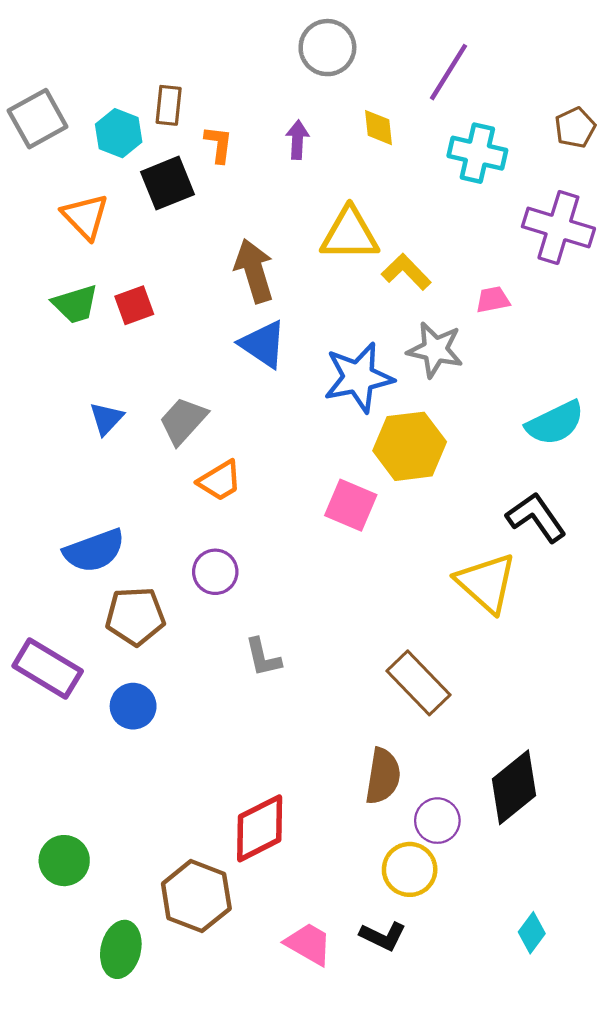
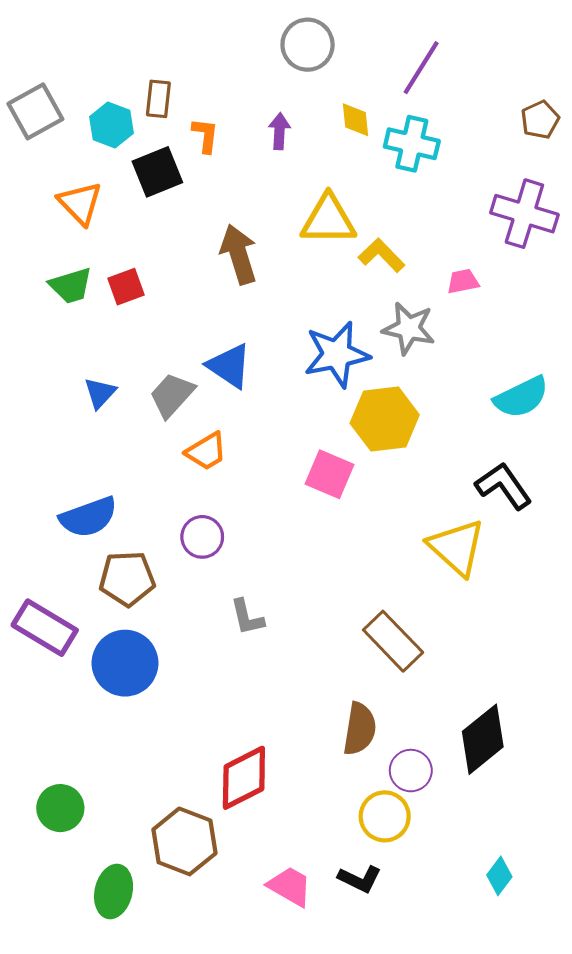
cyan cross: (477, 153) -> (412, 144), moved
blue triangle: (263, 344) -> (229, 366), moved
blue circle: (133, 706) -> (125, 663), size x1.5

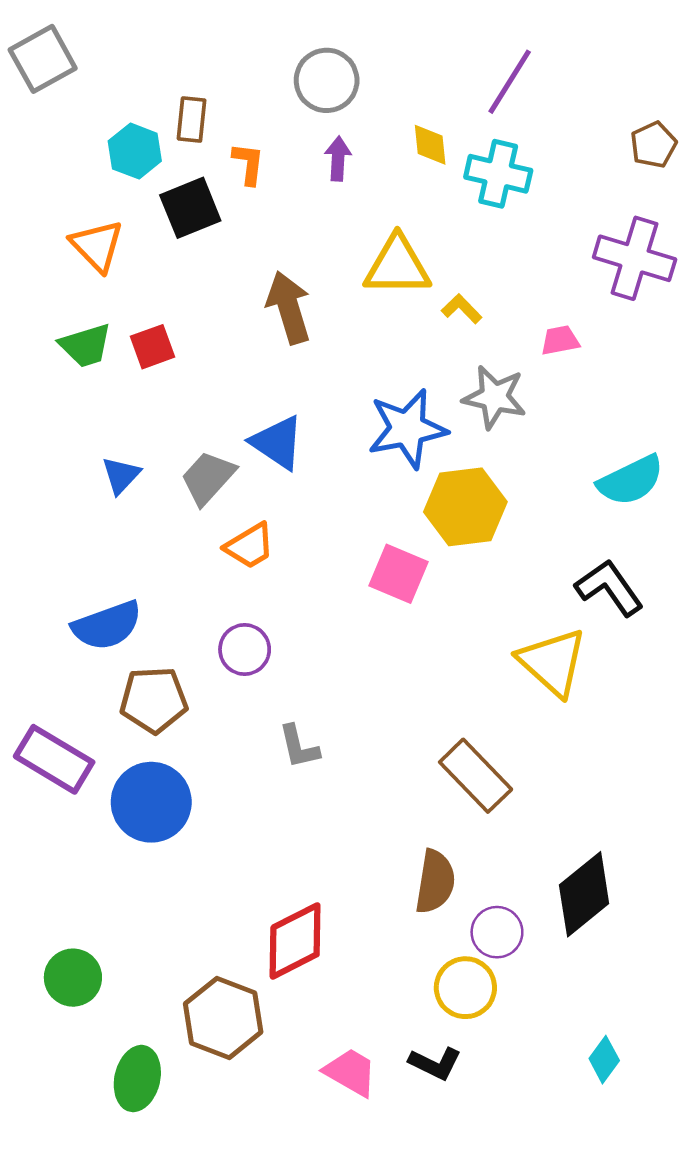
gray circle: (308, 45) -> (327, 80), moved
gray square: (35, 111) -> (43, 59), moved
yellow L-shape: (382, 255) -> (462, 309), size x0.7

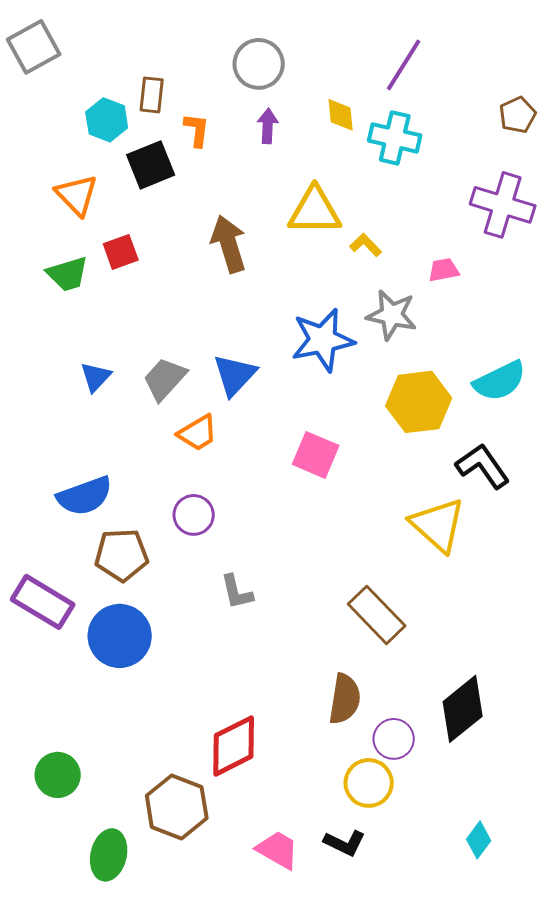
red square: (152, 347) -> (121, 252), moved
blue triangle: (277, 443) -> (235, 375), moved, turned 39
yellow hexagon: (465, 507) -> (419, 402), moved

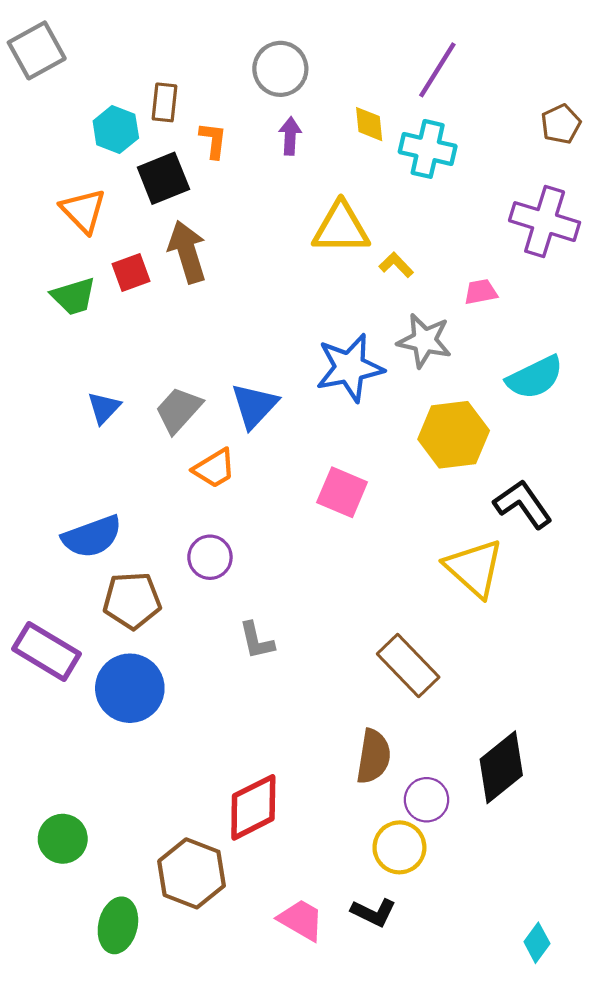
brown arrow: (229, 244) -> (187, 252), moved
cyan semicircle: (500, 381) -> (535, 377), moved
cyan diamond: (479, 840) -> (537, 943), moved

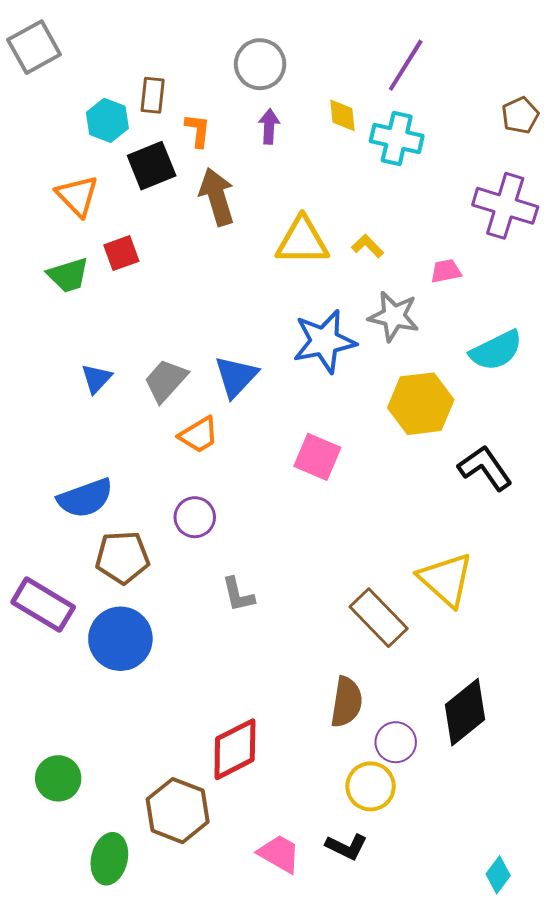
yellow triangle: (341, 228) -> (302, 241), moved
brown arrow: (187, 252) -> (217, 197), moved
yellow triangle: (474, 568) -> (446, 579), moved

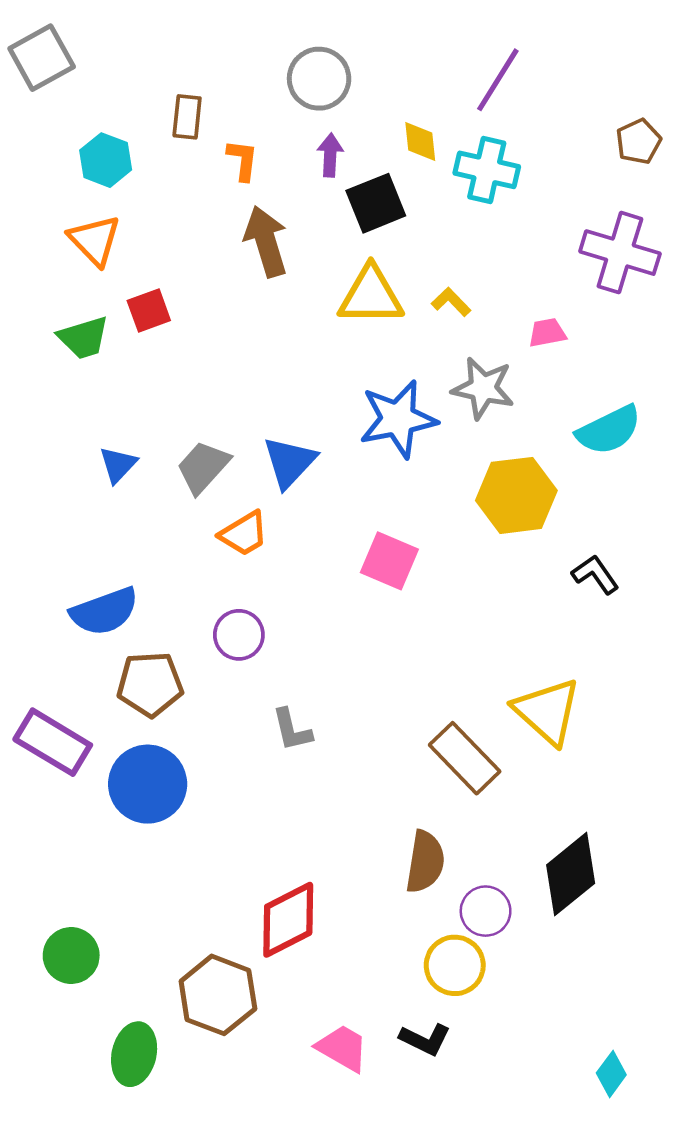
cyan hexagon: (107, 120) -> (106, 160), moved
black square: (152, 166) -> (376, 203), moved
black L-shape: (485, 468) -> (595, 574), size x0.7

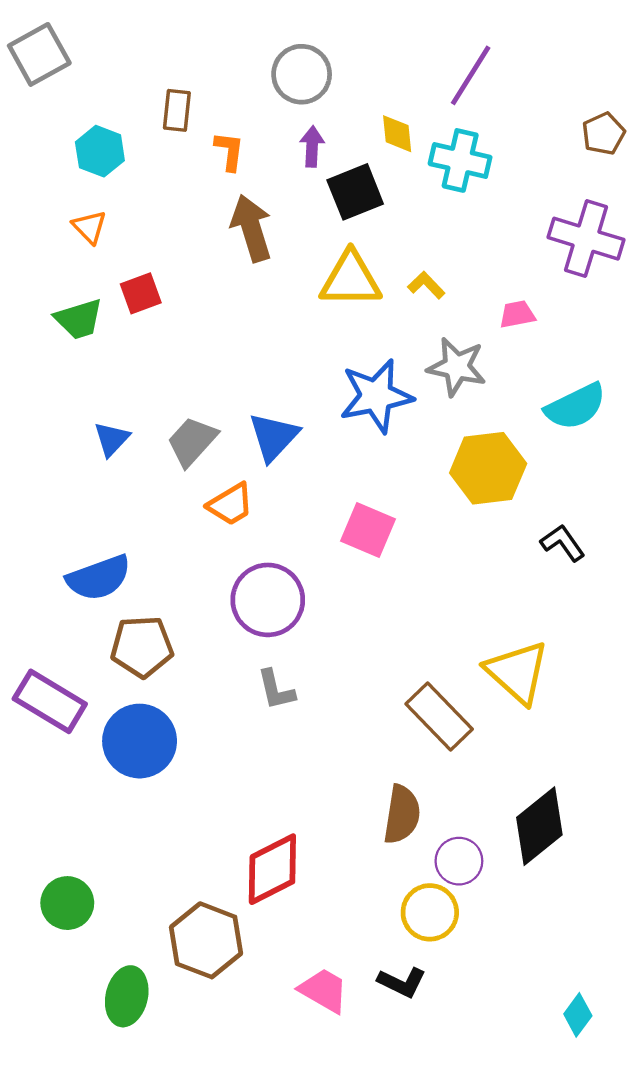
orange triangle: (95, 240) -> (89, 227), size x0.7
purple circle: (239, 635) -> (268, 600), moved, size x1.5

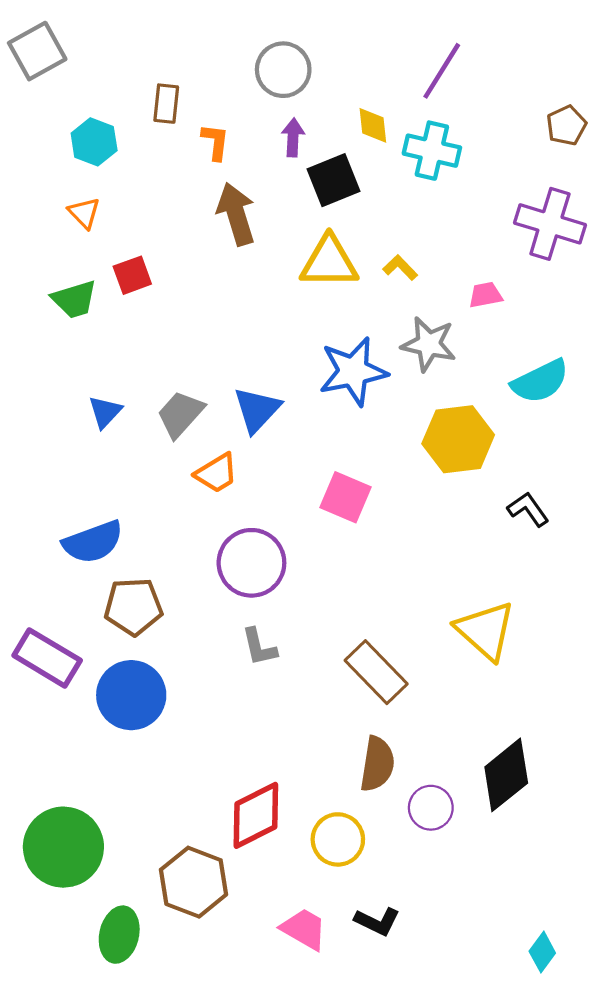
brown rectangle: (439, 717) -> (376, 672), moved
green circle: (67, 903) -> (63, 847), size x1.6
yellow circle: (430, 912) -> (338, 839), moved

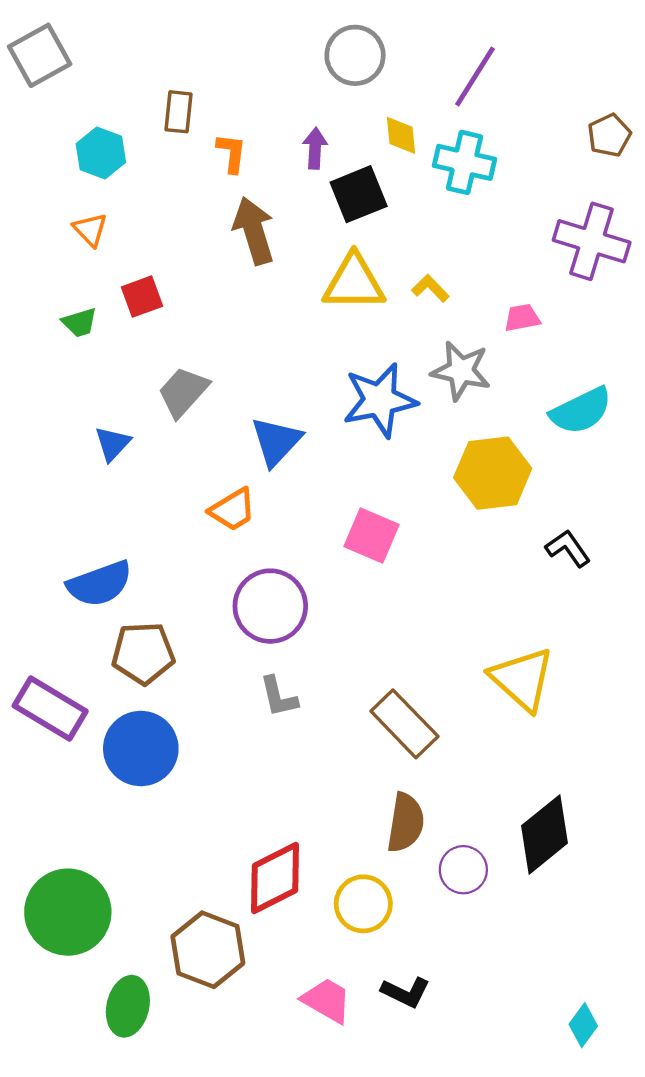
gray circle: (283, 70) -> (355, 55), moved
green trapezoid: (74, 299) -> (80, 322), size x0.7
gray trapezoid: (180, 414) -> (183, 392), moved

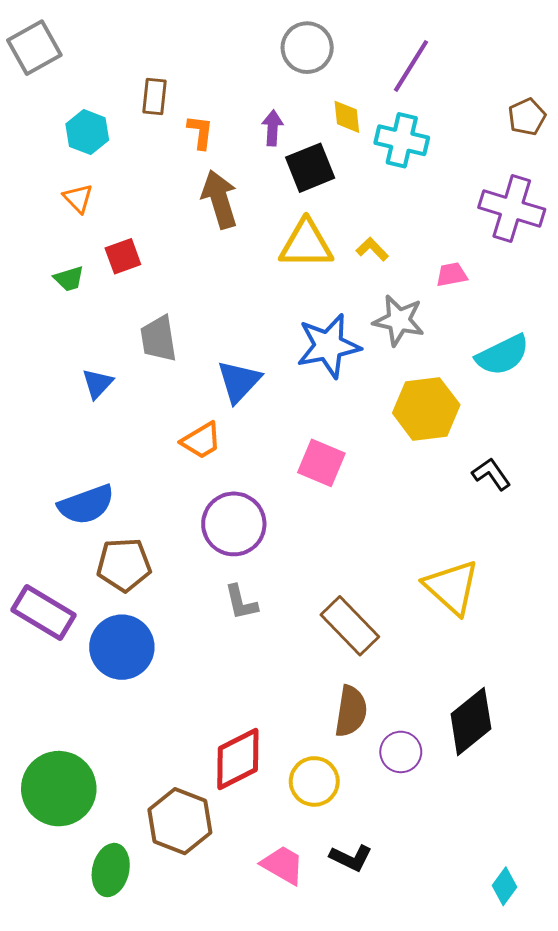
gray trapezoid: (183, 392) -> (159, 339), turned -51

